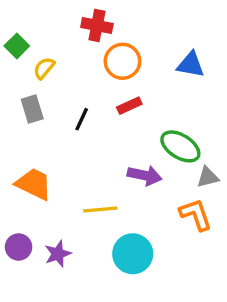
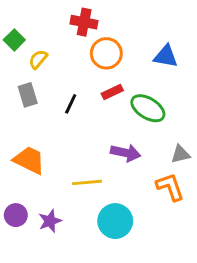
green ellipse: (180, 146) -> (148, 108), moved

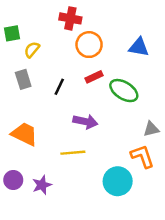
green square: (14, 40) -> (12, 33), turned 35
purple arrow: (126, 153) -> (85, 122), moved
cyan circle: (115, 221) -> (118, 181), moved

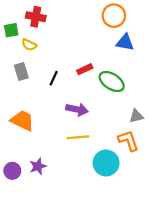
red cross: (70, 18) -> (36, 17), moved
orange circle: (89, 45) -> (114, 16), moved
yellow semicircle: (32, 50) -> (29, 45), turned -104
yellow line: (73, 153) -> (78, 137), moved
purple circle: (13, 180) -> (12, 171), moved

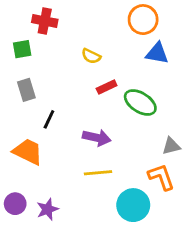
green square: (11, 30) -> (22, 49), moved
yellow semicircle: (29, 45) -> (91, 56), moved
black line: (54, 78) -> (49, 119), moved
purple circle: (12, 171) -> (15, 204), moved

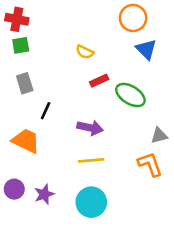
red cross: (45, 21) -> (17, 19), moved
blue triangle: (157, 53) -> (146, 49), turned 35
cyan circle: (133, 205) -> (91, 202), moved

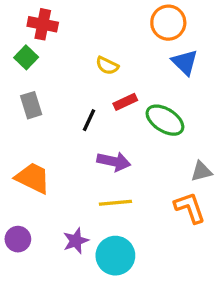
red cross: (17, 19) -> (43, 24), moved
green square: (21, 45) -> (26, 57), turned -36
black line: (46, 111) -> (89, 120), moved
purple star: (44, 194) -> (76, 241), moved

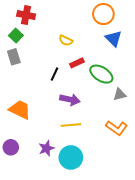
gray rectangle: (31, 105) -> (14, 57), moved
gray triangle: (201, 171) -> (120, 94), moved
orange L-shape: (190, 208) -> (117, 128), turned 145

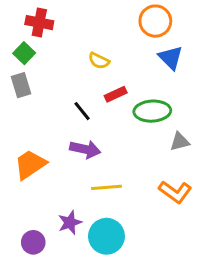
black line: (55, 74) -> (82, 111), turned -64
green ellipse: (101, 74) -> (152, 111), turned -35
purple arrow: (70, 99) -> (85, 149), moved
orange trapezoid: (20, 110) -> (30, 165), turned -60
purple circle: (11, 147) -> (33, 242), moved

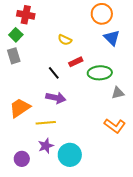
yellow line: (106, 187) -> (46, 123), moved

